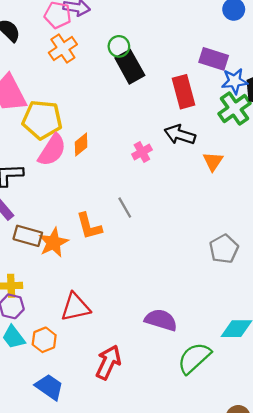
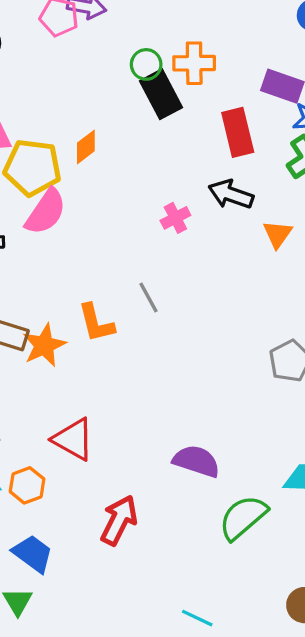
orange cross: (63, 49) -> (194, 63), moved, turned 32
orange diamond: (81, 145) -> (86, 147), moved
red triangle: (75, 307) -> (73, 439), turned 40

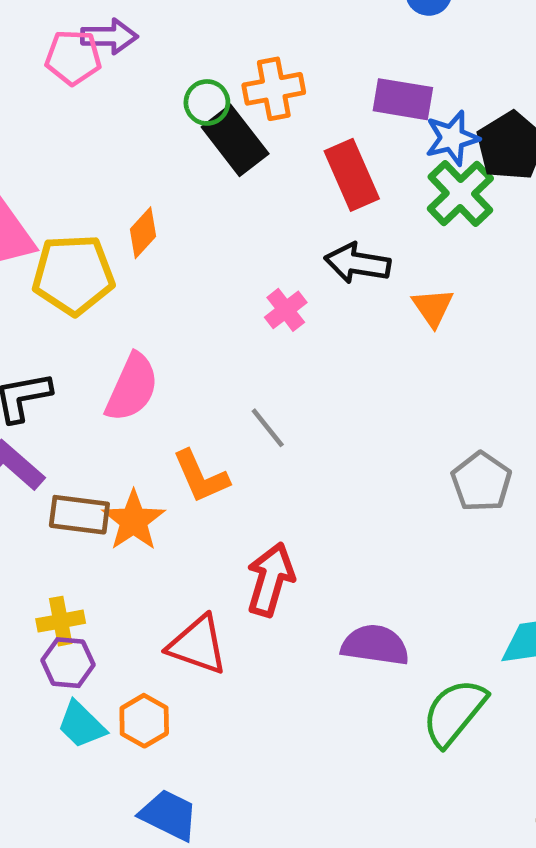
pink semicircle: (46, 212) -> (132, 388), moved
red arrow: (119, 520) -> (270, 579), moved

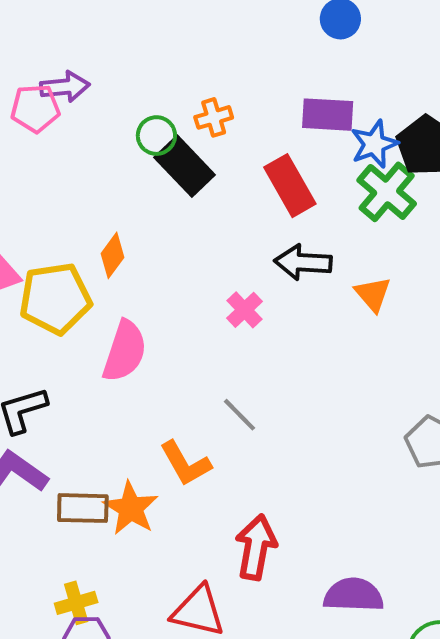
orange cross: (274, 89) -> (214, 117), size x0.7
pink semicircle: (132, 388) -> (125, 351), moved

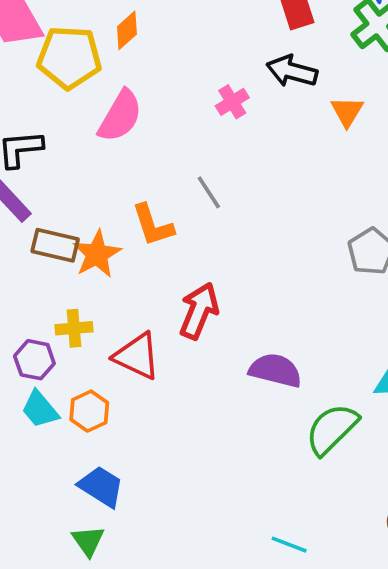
yellow cross: (76, 603) -> (74, 328), moved

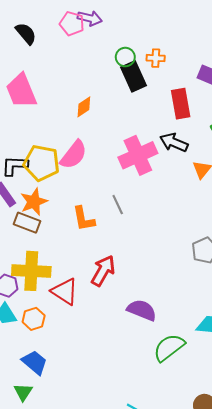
yellow pentagon: (69, 57) -> (42, 163), moved
pink cross: (232, 102) -> (138, 155), size x2.0
orange star: (97, 254) -> (34, 202), moved
yellow cross: (74, 328) -> (31, 271), size x1.8

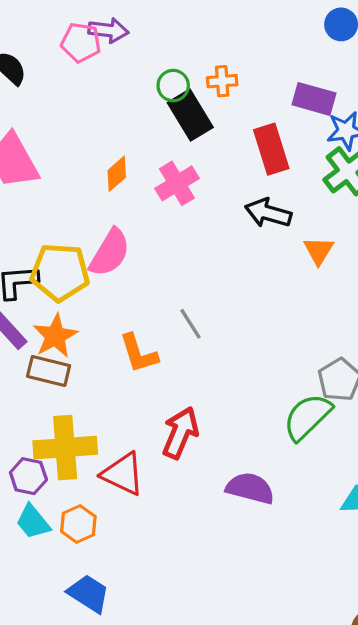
pink cross: (138, 155) -> (177, 183), moved, size x0.7
green semicircle: (169, 348) -> (307, 417), moved

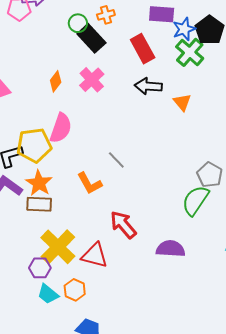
red arrow: (180, 433) -> (123, 225), turned -52
yellow cross: (65, 448) -> (58, 247), turned -30

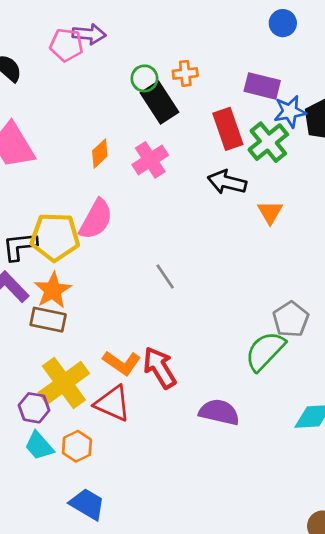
green cross: (190, 52) -> (268, 142), moved
orange L-shape: (90, 183) -> (122, 363), moved, turned -36

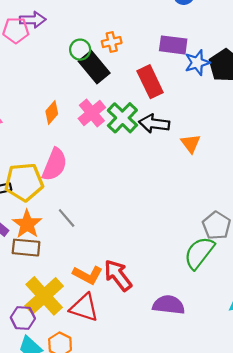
green cross: (268, 142) -> (122, 118), moved
gray line: (165, 277) -> (67, 218), moved

